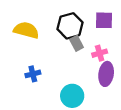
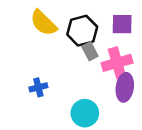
yellow semicircle: (26, 30) -> (44, 23), moved, turned -150
pink cross: (100, 53) -> (117, 63), size x1.6

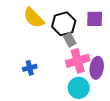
pink cross: (117, 63) -> (78, 61), moved
cyan circle: (85, 113) -> (79, 88), moved

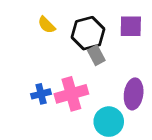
yellow semicircle: (34, 18) -> (47, 25), size x0.6
pink cross: (78, 61) -> (71, 94), moved

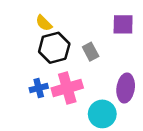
black hexagon: (88, 33) -> (54, 48), moved

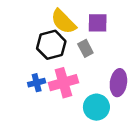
yellow semicircle: (44, 23) -> (63, 22), moved, size x1.6
purple square: (123, 24) -> (98, 23), moved

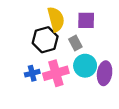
yellow semicircle: (63, 22) -> (56, 19), turned -150
cyan circle: (96, 107) -> (85, 66), moved

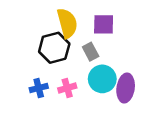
pink cross: (56, 73) -> (67, 88), size x0.6

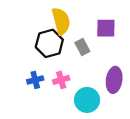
purple square: (104, 24) -> (106, 28), moved
cyan circle: (102, 79) -> (87, 100), moved

